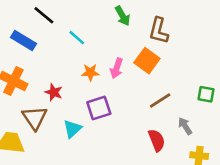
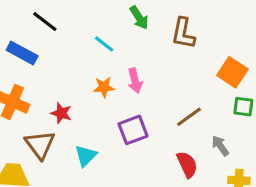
cyan line: (77, 38) -> (104, 44), moved
orange square: (147, 61) -> (232, 72), moved
pink arrow: (117, 68) -> (135, 81), turned -30
purple square: (99, 108) -> (133, 130), moved

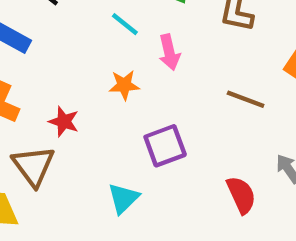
pink arrow: (135, 81) -> (169, 52), moved
brown line: (189, 117) -> (246, 99), moved, turned 56
cyan triangle: (86, 156) -> (123, 198), moved

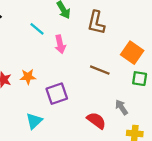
orange star: (124, 85) -> (28, 77), moved
red semicircle: (241, 195) -> (96, 121), turned -30

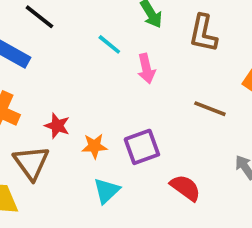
orange star: (28, 77) -> (94, 146), moved
red semicircle: (96, 121) -> (185, 188), moved

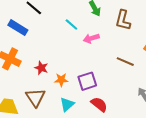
pink arrow: (146, 68) -> (91, 38), turned 84
brown triangle: (31, 163) -> (36, 97), moved
red semicircle: (185, 188) -> (99, 104), moved

